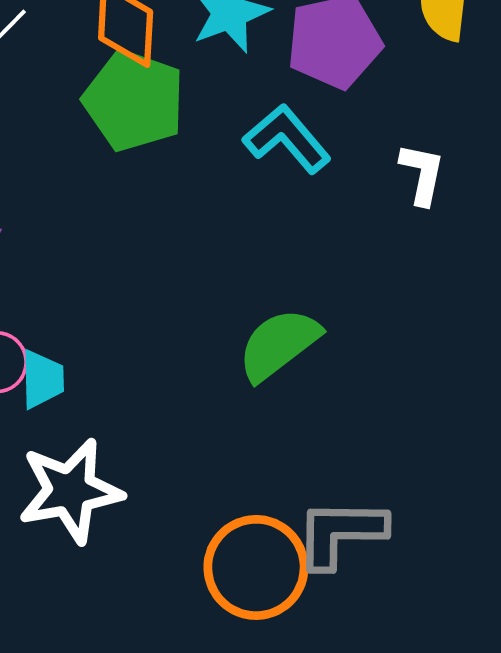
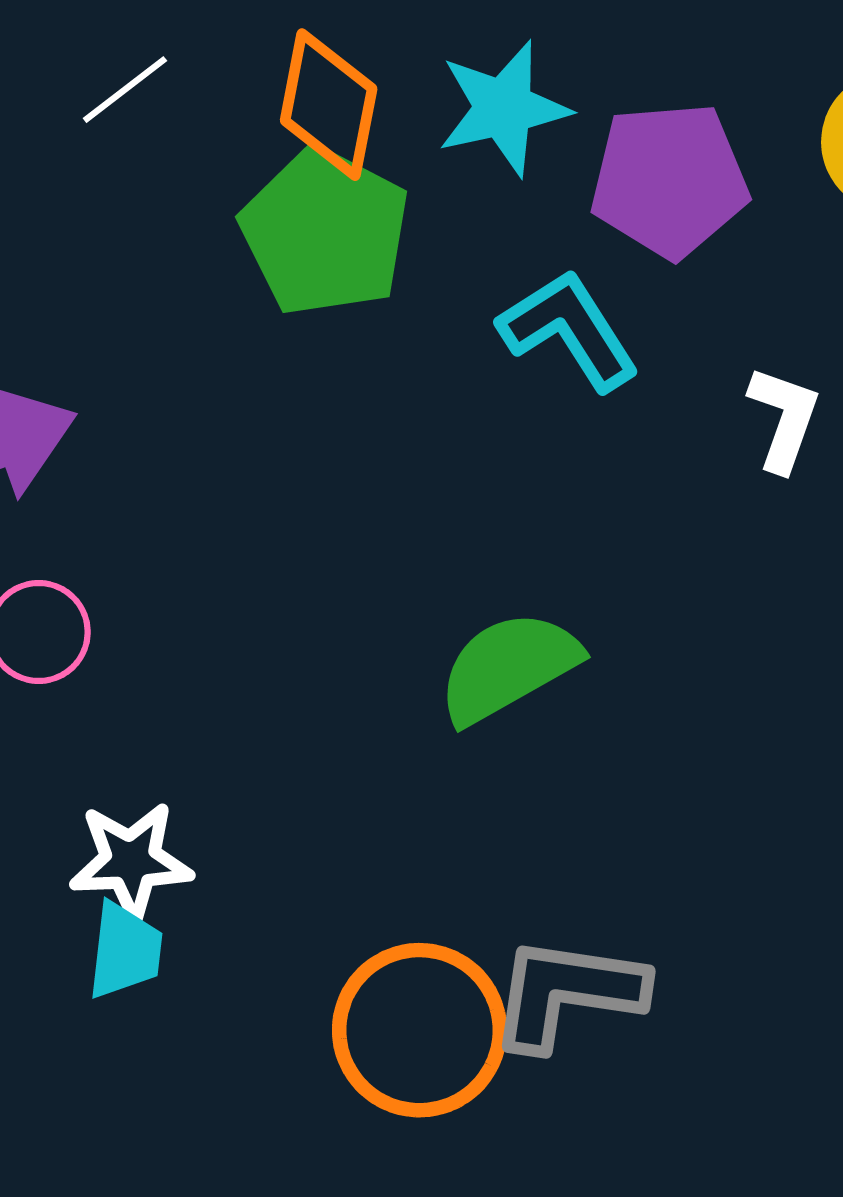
cyan trapezoid: (42, 379) -> (125, 951), moved
white star: (70, 491) -> (131, 861), size x0.7

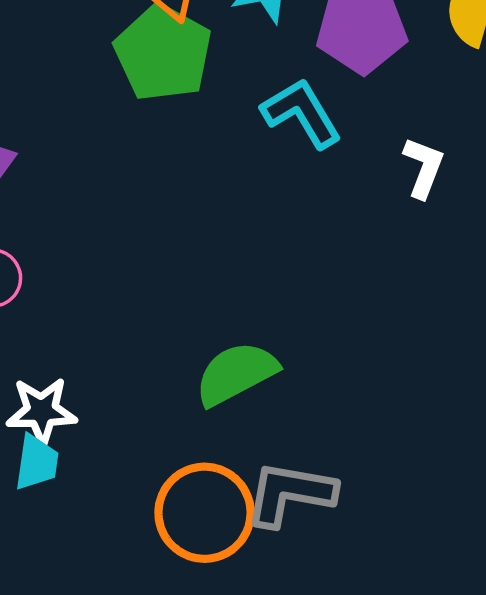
green semicircle: (508, 667) -> (236, 373), moved

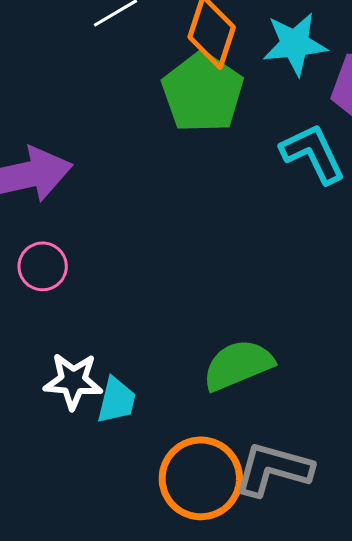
cyan trapezoid: (37, 462) -> (117, 400), moved

